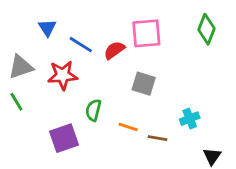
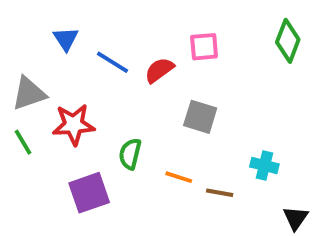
pink square: (146, 33) -> (204, 47), size x0.7
red star: (63, 75) -> (74, 125), moved
cyan cross: (190, 119) -> (264, 165), turned 36

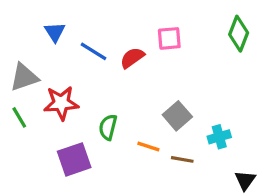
gray square: (200, 117) -> (177, 116), moved, turned 32
cyan cross: (264, 165) -> (219, 137), turned -30

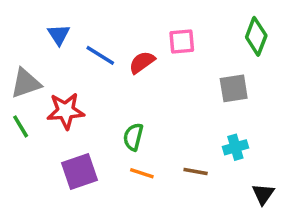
gray square: (177, 116) -> (234, 88), moved, turned 32
green semicircle: (108, 127) -> (133, 137), moved
orange line: (148, 147) -> (142, 173), moved

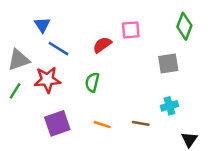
blue line: (100, 55) -> (59, 49), moved
green line: (21, 126) -> (15, 91), turned 63
green semicircle: (133, 137) -> (92, 82), moved

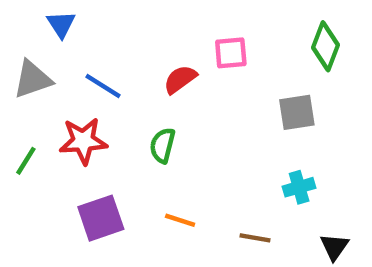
blue triangle: (42, 25) -> (61, 24), moved
gray triangle: (19, 60) -> (33, 79), moved
brown line: (141, 123) -> (255, 238), moved

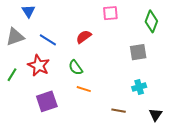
pink square: (231, 53) -> (110, 13), moved
red star: (83, 141) -> (39, 65), turned 30
green semicircle: (162, 145) -> (76, 68), turned -49
orange line: (180, 220) -> (84, 89), moved

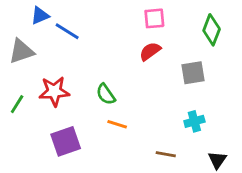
blue triangle: (28, 11) -> (40, 16), turned 40
red semicircle: (84, 37) -> (150, 51), moved
blue line: (48, 40) -> (67, 31), moved
red star: (39, 65) -> (54, 91), turned -30

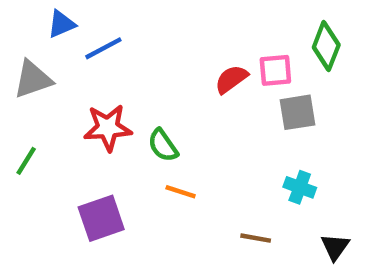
pink square: (154, 18) -> (275, 70), moved
blue line: (67, 31) -> (103, 48), turned -60
red star: (54, 91) -> (108, 128), moved
cyan cross: (194, 121) -> (300, 187), turned 36

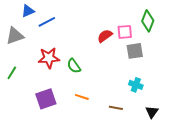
orange line: (181, 192) -> (82, 97), moved

